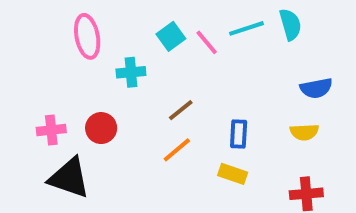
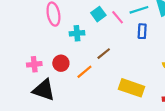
blue rectangle: (239, 134) -> (142, 31), moved
orange line: (177, 150) -> (84, 72), moved
yellow rectangle: (233, 174) -> (131, 88), size x1.6

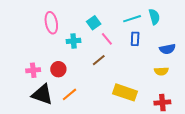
pink line: (118, 17) -> (107, 39), moved
orange line: (84, 72) -> (69, 94), moved

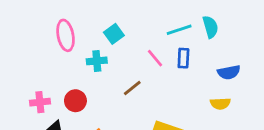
cyan square: (94, 23) -> (114, 34), moved
pink line: (107, 39) -> (155, 58), moved

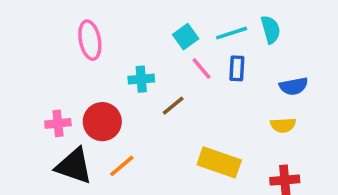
cyan square: (114, 34) -> (186, 37), moved
cyan cross: (97, 61) -> (141, 79), moved
red circle: (75, 101) -> (102, 122), size x1.4

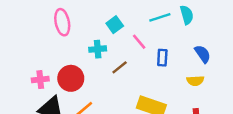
cyan square: (186, 37) -> (115, 25), moved
blue rectangle: (237, 68) -> (162, 58), moved
blue semicircle: (294, 86) -> (203, 54), turned -114

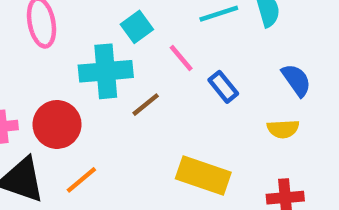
cyan cross: (98, 49) -> (106, 71), size x1.6
blue rectangle: (162, 58) -> (223, 87), turned -42

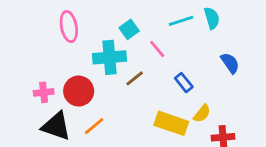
blue rectangle: (223, 87) -> (184, 83), moved
yellow semicircle: (283, 129) -> (202, 113), moved, turned -48

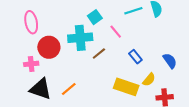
pink ellipse: (69, 27) -> (31, 22), moved
blue semicircle: (230, 63) -> (170, 61), moved
red circle: (79, 91) -> (49, 47), moved

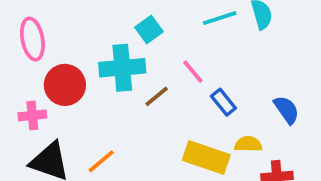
pink line: (116, 32) -> (193, 72), moved
yellow semicircle: (149, 80) -> (248, 144), turned -128

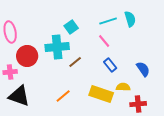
pink line: (193, 72) -> (104, 41), moved
orange line: (101, 161) -> (63, 96), moved

